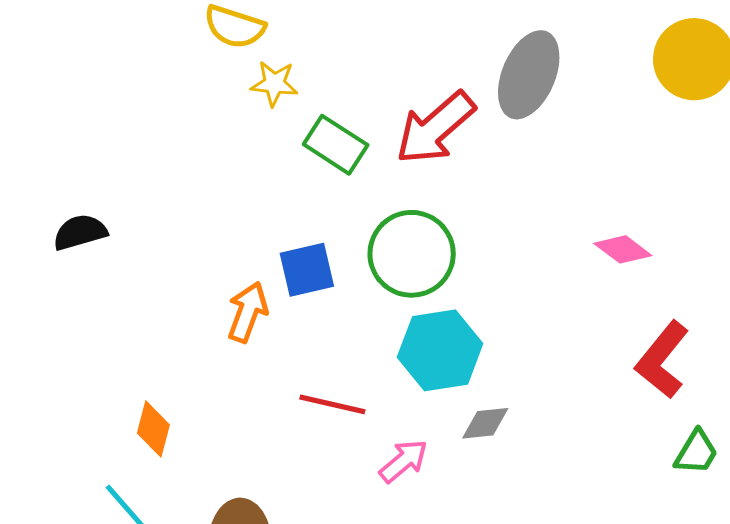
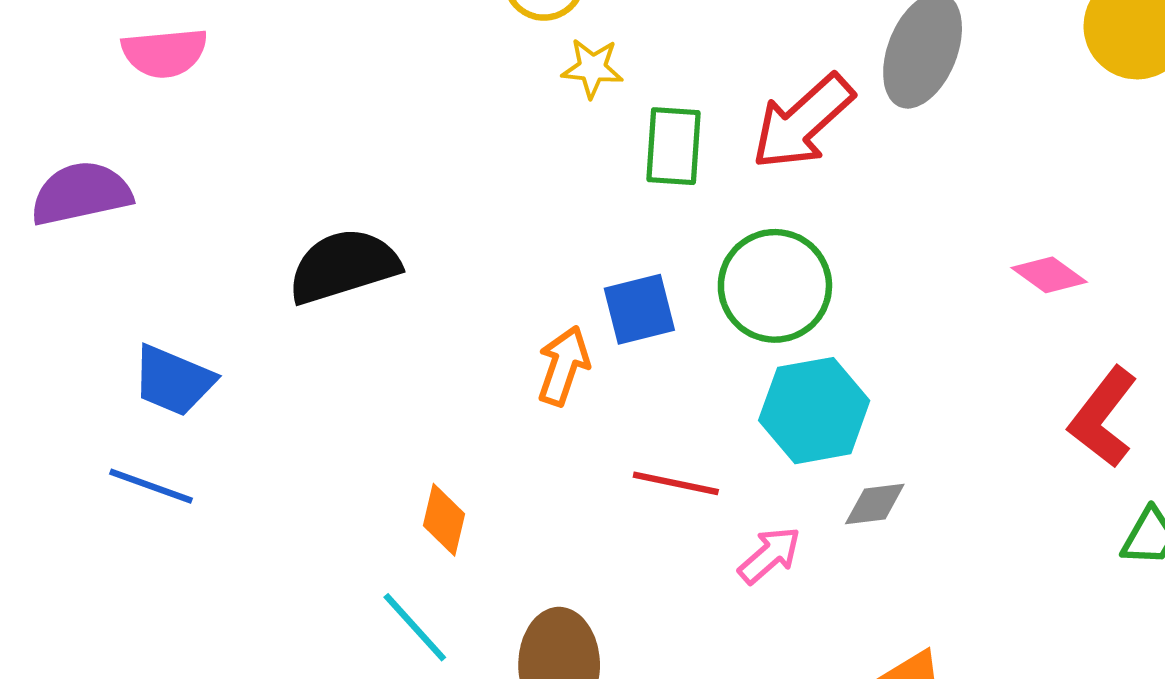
green rectangle: (336, 145) -> (673, 146), turned 62
black semicircle: (80, 232) -> (344, 266), size x1.6

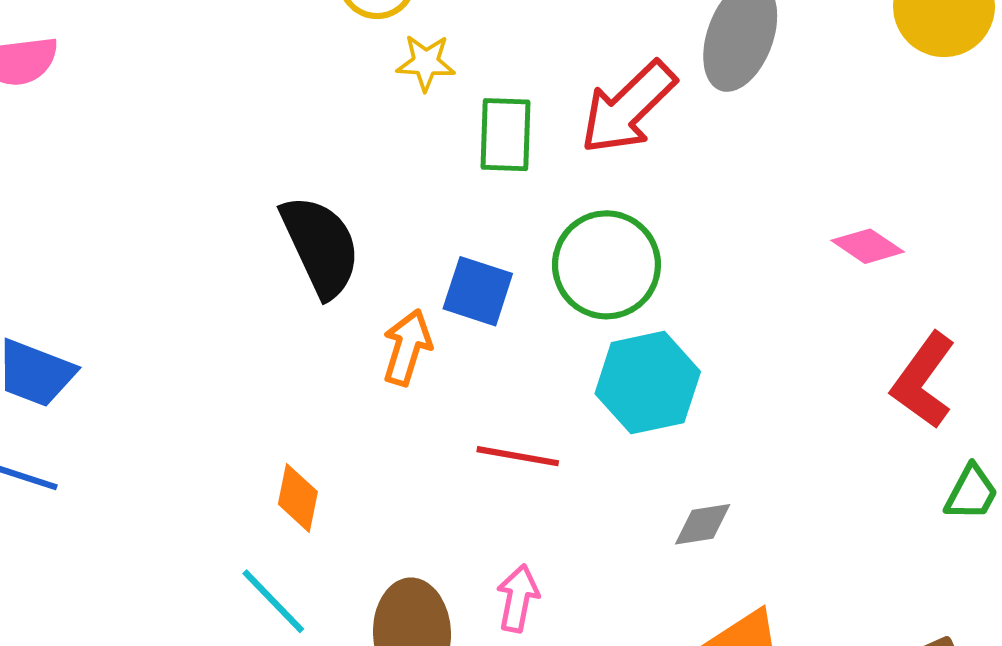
black semicircle: (344, 266) -> (321, 246), moved, turned 84
blue square: (639, 309) -> (478, 291), turned 34
gray diamond: (875, 504) -> (703, 524), moved
pink arrow: (769, 555) -> (518, 598), moved, turned -36

